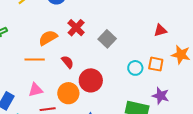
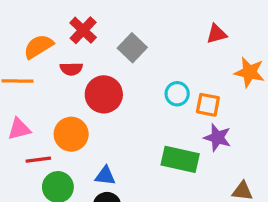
red semicircle: (68, 62) -> (71, 69), moved, turned 128
orange square: (156, 64) -> (208, 105), moved
red circle: (91, 80) -> (104, 94), moved

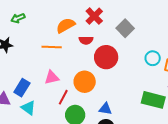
red line: (38, 160) -> (63, 97), turned -56

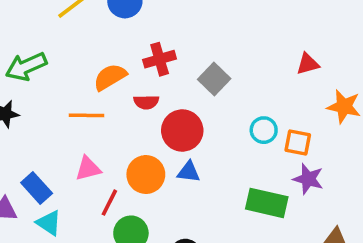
red cross: (94, 16) -> (160, 59), turned 30
green arrow: (18, 18) -> (26, 67), size x1.6
blue rectangle: (22, 88) -> (37, 188), turned -72
blue triangle: (105, 109) -> (189, 172), moved

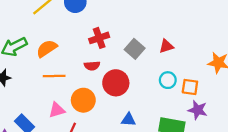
red triangle: (308, 64) -> (166, 46), moved
orange semicircle: (110, 77) -> (47, 49), moved
blue triangle: (189, 172) -> (128, 120), moved
orange circle: (146, 175) -> (83, 100), moved

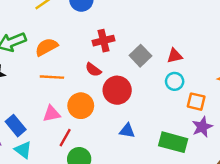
red semicircle: (92, 66) -> (93, 70), turned 35
cyan circle: (168, 80) -> (175, 81), moved
purple star: (198, 110) -> (202, 127), turned 30

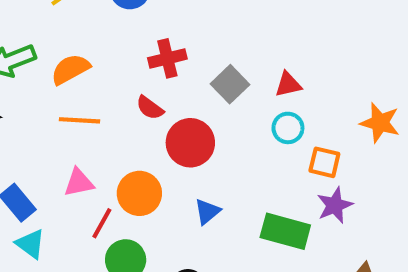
orange circle: (81, 106) -> (139, 193), moved
blue triangle: (127, 131) -> (207, 212), turned -49

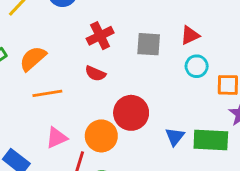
gray square: (230, 84) -> (149, 44), turned -30
red circle: (190, 143) -> (131, 113), moved
blue triangle: (207, 212) -> (175, 137), moved

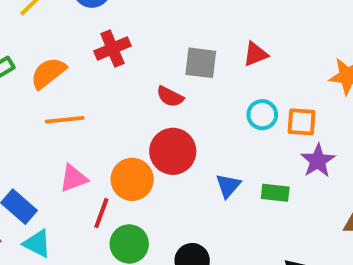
red cross: (100, 36) -> (112, 49), moved
cyan circle: (197, 66) -> (262, 115), moved
red semicircle: (95, 73) -> (170, 97), moved
green rectangle: (211, 140) -> (275, 193), size x0.6

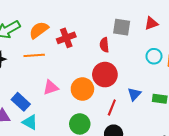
red cross: (112, 49) -> (66, 38), moved
red semicircle: (170, 97) -> (104, 45), turned 56
orange line: (65, 120) -> (34, 55), moved
red line: (101, 213) -> (112, 108), moved

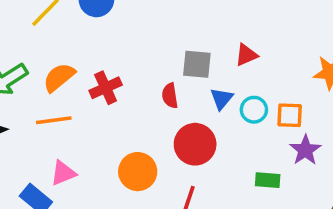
red circle: (105, 75) -> (195, 144), moved
pink triangle: (51, 87) -> (63, 173), moved
blue triangle: (134, 94) -> (221, 99), moved

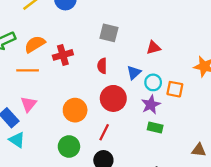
gray square: (197, 64) -> (109, 33), moved
purple star: (305, 150) -> (151, 105), moved
pink triangle: (63, 173) -> (29, 104), turned -36

